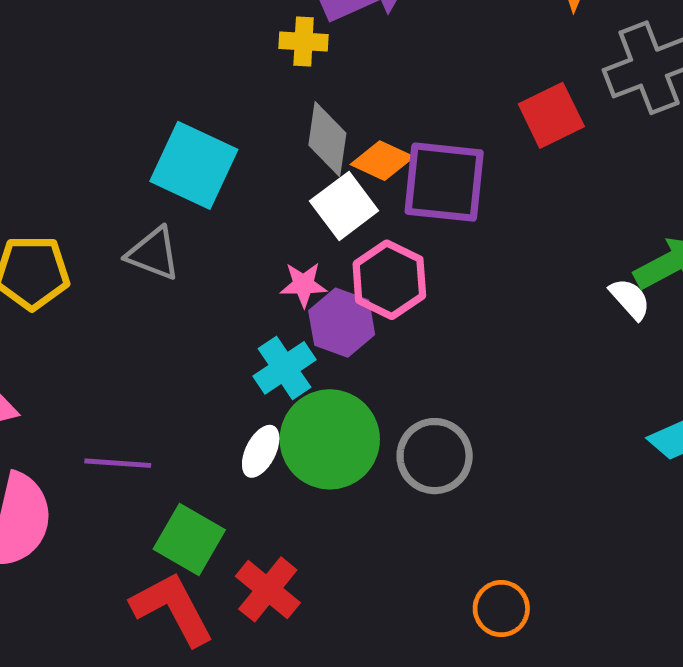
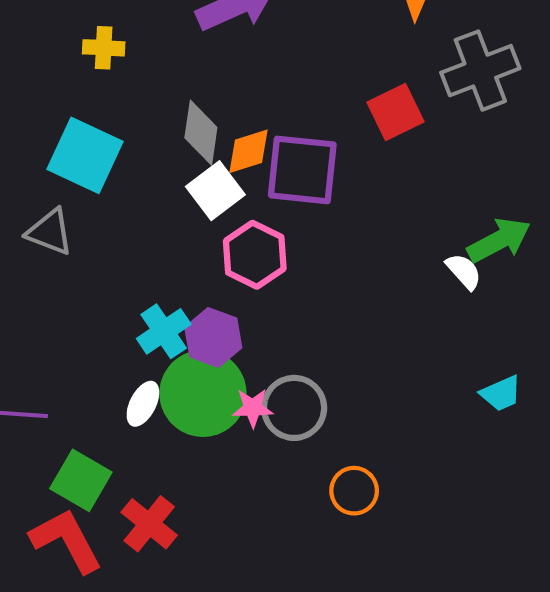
yellow cross: (304, 42) -> (104, 48), moved
orange diamond: (382, 161) -> (249, 151), turned -42
pink star: (304, 285) -> (253, 408), moved
purple hexagon: (342, 323) -> (213, 338), moved
orange circle: (501, 609) -> (354, 491), moved

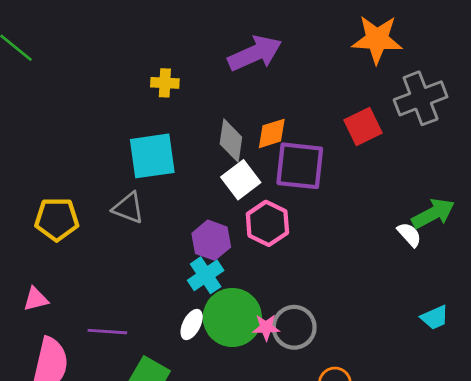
orange diamond: (249, 151) -> (272, 133), moved
cyan square: (85, 155) -> (152, 156), turned -33
purple hexagon: (213, 338) -> (211, 240), moved

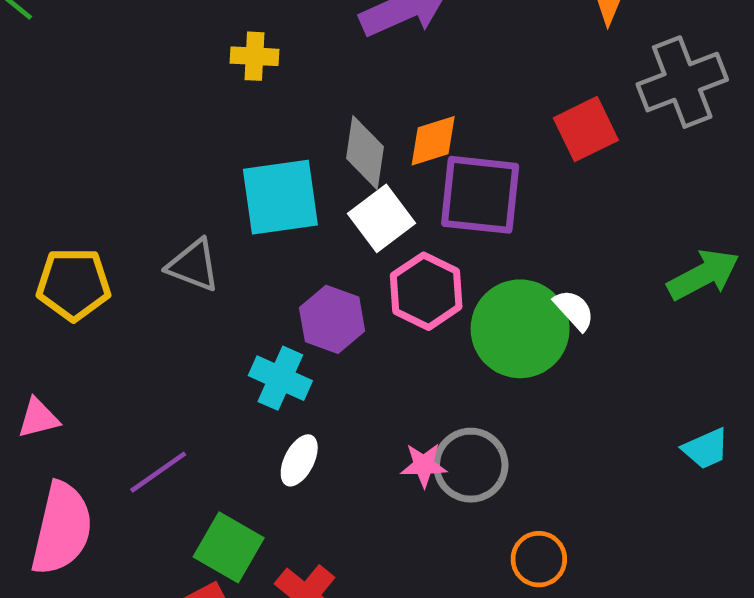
cyan square: (152, 156) -> (280, 197), moved
white semicircle: (409, 235) -> (574, 310), moved
cyan cross: (206, 275) -> (280, 378), moved, turned -32
green circle: (232, 317) -> (520, 329), moved
purple line: (107, 332) -> (158, 472), turned -39

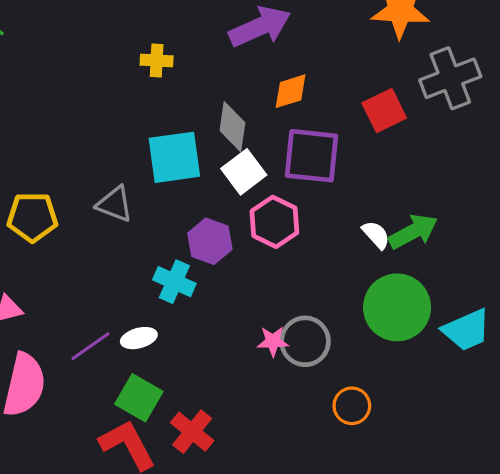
orange diamond: (433, 141) -> (291, 91), moved
green arrow: (703, 275) -> (413, 232), moved
green circle: (520, 329) -> (397, 307), moved
cyan trapezoid: (706, 449) -> (466, 330), size x1.5
white ellipse: (299, 460) -> (139, 338), moved, turned 48

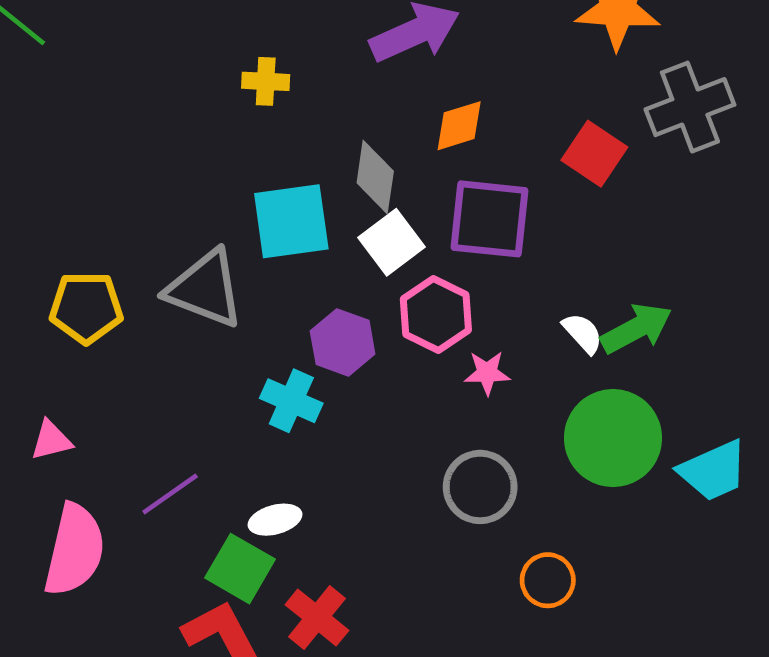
red square: (384, 111) -> (594, 154), turned -30
gray triangle: (115, 204) -> (205, 289), size x1.5
white ellipse: (139, 338) -> (275, 520), moved
pink star: (273, 341) -> (487, 373), moved

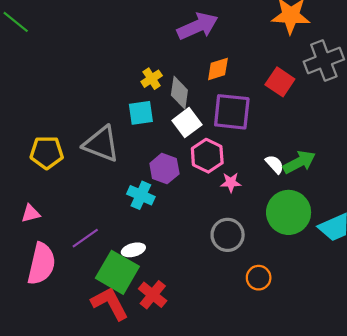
yellow cross: (266, 81) -> (152, 79), moved, turned -36
cyan square: (291, 221) -> (141, 113), size x0.7
green square: (240, 569) -> (117, 272), size x1.4

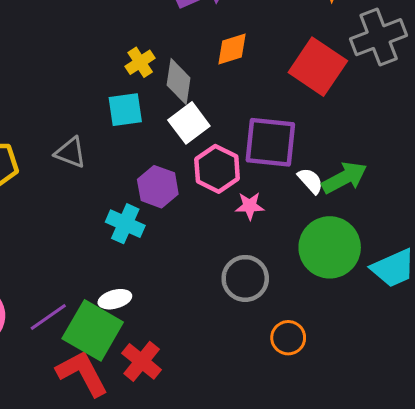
red square: (280, 82) -> (318, 67), size x1.4
purple square: (232, 112) -> (270, 142), moved
gray triangle: (101, 144) -> (70, 153), size x0.6
purple line: (85, 238) -> (48, 317), moved

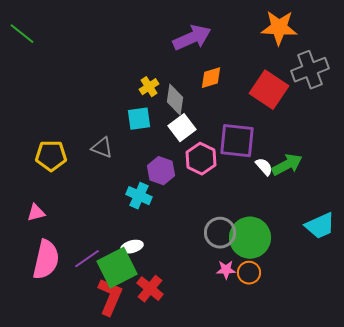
pink star: (250, 206) -> (226, 270), moved
green circle: (330, 247) -> (250, 238), moved
green square: (93, 330) -> (117, 268), turned 33
red L-shape: (82, 373) -> (110, 297), turned 51

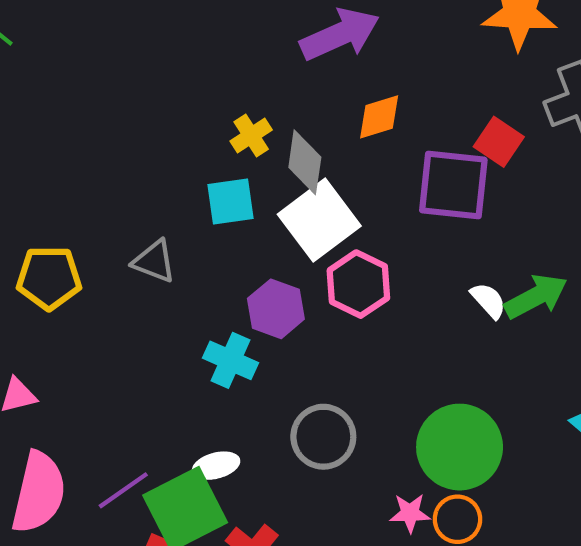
red square: (269, 90) -> (499, 142), size x0.6
white square: (182, 128) -> (319, 220), size x1.4
purple square: (237, 141) -> (453, 185), moved
gray circle: (220, 233) -> (323, 437), moved

